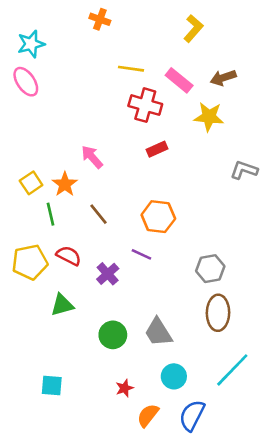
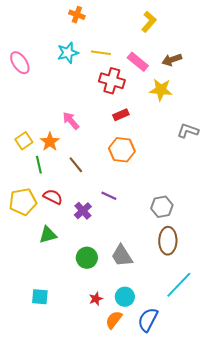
cyan star: (31, 44) -> (68, 53), moved
orange hexagon: (158, 217) -> (122, 150), moved
cyan circle: (174, 376) -> (125, 297), moved

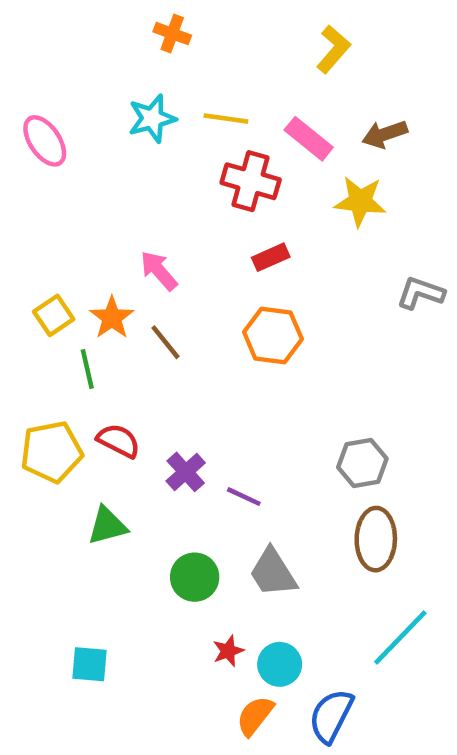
brown line: (76, 165) -> (166, 342), moved
purple line: (109, 196) -> (244, 497), moved
red star: (96, 299) -> (228, 651), moved

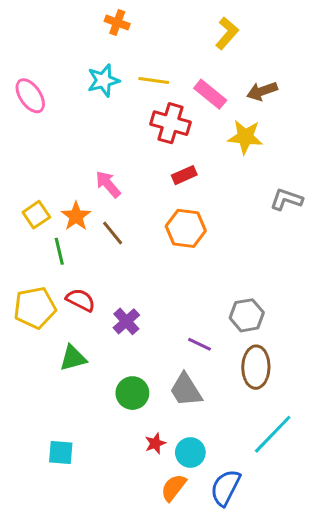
purple line: (244, 497) -> (199, 344), moved

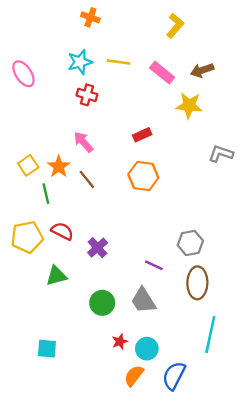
red cross: (171, 123) -> (87, 95), moved, size x0.7
cyan line: (273, 434) -> (210, 335), turned -32

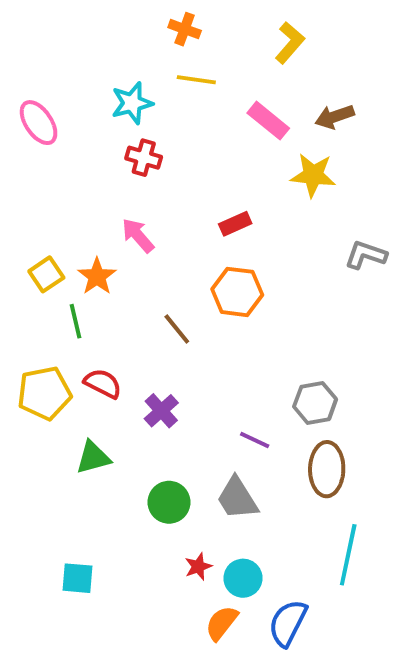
orange cross: (90, 17) -> (185, 29), moved
yellow line: (119, 62) -> (196, 80), moved
brown line: (87, 179) -> (177, 329), moved

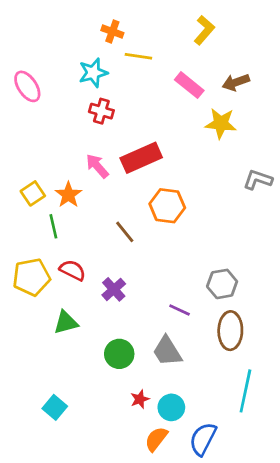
orange cross: (185, 29) -> (112, 32), moved
red rectangle: (235, 224) -> (141, 158), moved, size x1.8
cyan square: (77, 578) -> (55, 407), turned 35

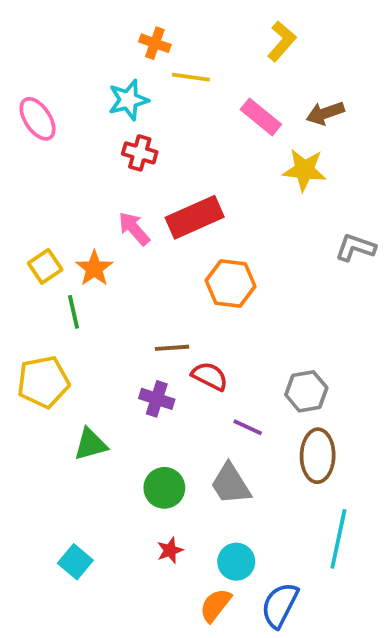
brown line: (125, 232) -> (172, 348), moved, turned -55
red semicircle: (73, 270) -> (210, 376), moved
purple cross: (114, 289) -> (157, 399), turned -30
red star: (140, 399) -> (170, 550), moved

